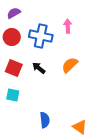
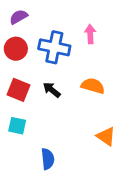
orange semicircle: (70, 65) -> (93, 86), turned 60
blue semicircle: (45, 120) -> (48, 159), moved
orange triangle: (80, 127) -> (106, 136), moved

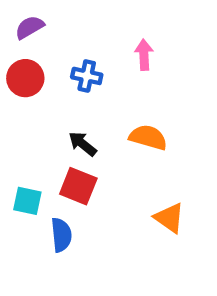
blue cross: (54, 47) -> (87, 76), size x0.6
red square: (18, 90) -> (78, 186), moved
blue semicircle: (48, 159) -> (61, 235), moved

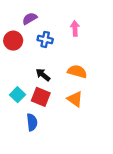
purple semicircle: (30, 27) -> (30, 19), moved
cyan square: (27, 201) -> (18, 95), moved, turned 32
orange triangle: (169, 218) -> (75, 99), moved

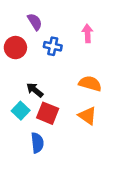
purple semicircle: (30, 19) -> (35, 22), turned 88
black arrow: (43, 75) -> (35, 90), moved

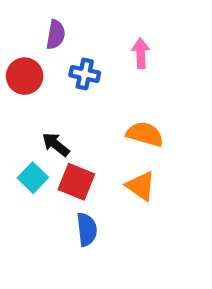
purple semicircle: (35, 22) -> (56, 35), turned 42
blue semicircle: (37, 143) -> (87, 229), moved

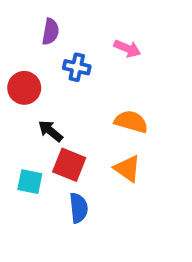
pink arrow: (141, 53) -> (127, 48), turned 116
red circle: (25, 76) -> (24, 88), moved
cyan square: (33, 178) -> (30, 182), moved, turned -32

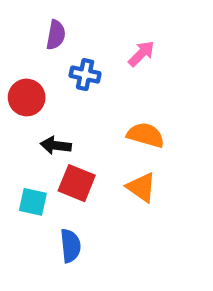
pink arrow: (127, 48) -> (141, 54), turned -68
black arrow: (50, 131) -> (56, 146), turned -32
blue semicircle: (79, 208) -> (70, 246), moved

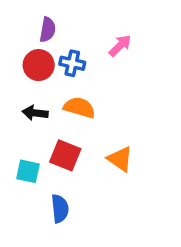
red circle: (27, 97) -> (39, 65), moved
orange semicircle: (146, 135) -> (79, 108), moved
black arrow: (56, 146) -> (35, 113), moved

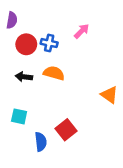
purple semicircle: (47, 30) -> (12, 20), moved
red square: (65, 155) -> (66, 130), moved, turned 30
orange triangle: (120, 159) -> (109, 95), moved

